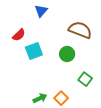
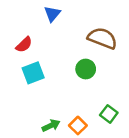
cyan square: (34, 51) -> (33, 73), moved
green square: (85, 79) -> (109, 114), moved

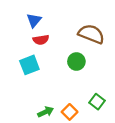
blue triangle: (52, 14) -> (34, 20), moved
red semicircle: (24, 45) -> (41, 40), moved, turned 35

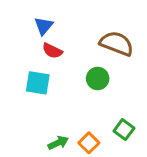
red semicircle: (41, 40) -> (52, 51), turned 35
cyan square: (29, 65) -> (38, 83), turned 30

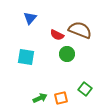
red semicircle: (52, 51) -> (57, 35), moved
orange square: (89, 143) -> (61, 98), turned 32

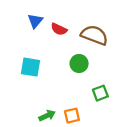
red semicircle: (57, 35) -> (59, 29), moved
green square: (85, 89) -> (100, 93), moved, turned 32

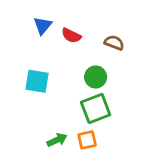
brown semicircle: (94, 35) -> (114, 43), size x0.6
green square: (100, 93) -> (96, 108), moved, size x1.5

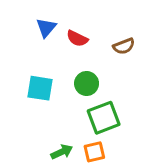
brown semicircle: (114, 43) -> (124, 46), turned 138
green circle: (96, 77) -> (87, 84), moved

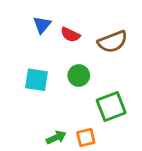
brown semicircle: (124, 46) -> (113, 42), size x1.5
green square: (104, 118) -> (111, 106), moved

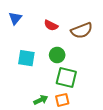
blue triangle: (42, 25) -> (15, 18), moved
green square: (111, 106) -> (66, 77), moved, turned 35

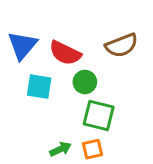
blue triangle: (15, 18) -> (22, 45), moved, size x1.5
red semicircle: (51, 25) -> (65, 53), moved, size x1.5

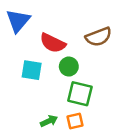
blue triangle: (22, 45) -> (18, 21), moved

